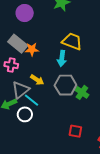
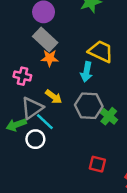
gray rectangle: (18, 44) -> (45, 40), moved

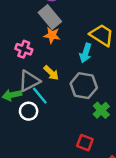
green cross: (109, 116) -> (101, 110), moved

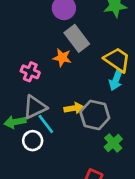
gray rectangle: (50, 17) -> (77, 38), moved
cyan arrow: (86, 53) -> (116, 80), moved
yellow arrow: (51, 73) -> (74, 108), moved, turned -56

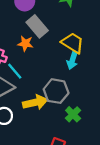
yellow arrow: (74, 108) -> (35, 102), moved, size x1.5
cyan line: (46, 124) -> (15, 71), moved

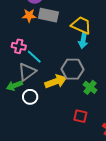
gray rectangle: (37, 26) -> (48, 15), turned -30
orange star: (25, 44) -> (29, 16), moved

